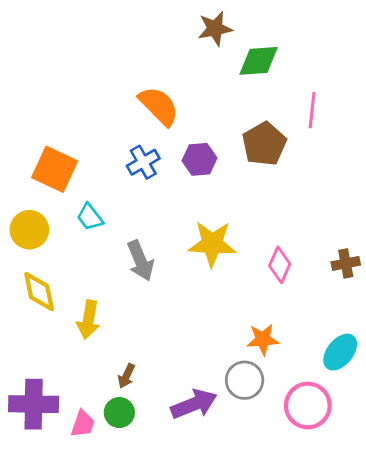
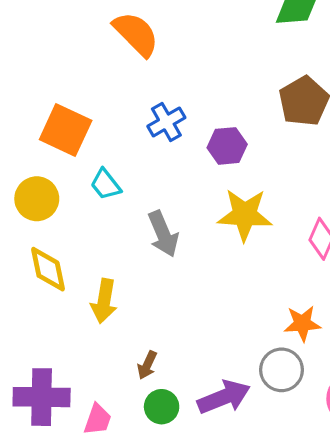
orange semicircle: (159, 106) -> (136, 34), moved
purple hexagon: (200, 159) -> (227, 146), moved
green circle: (119, 413) -> (162, 407), moved

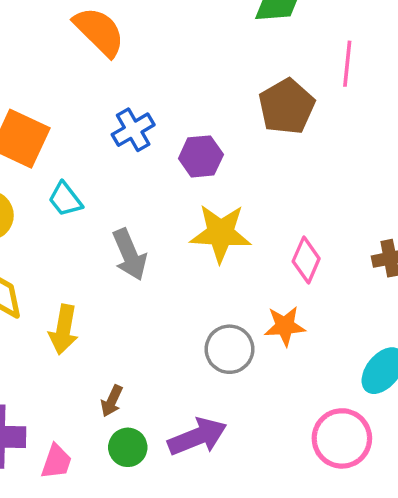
orange star: (302, 324) -> (285, 326), moved
gray circle: (282, 370) -> (229, 349), moved

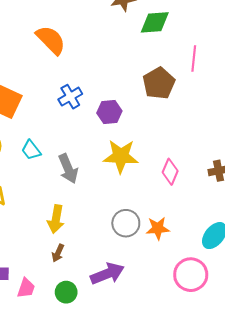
cyan trapezoid: (65, 199) -> (31, 150), moved
orange star: (285, 326) -> (158, 228), moved
yellow arrow: (64, 330) -> (56, 219), moved
green circle: (128, 447) -> (66, 292), moved

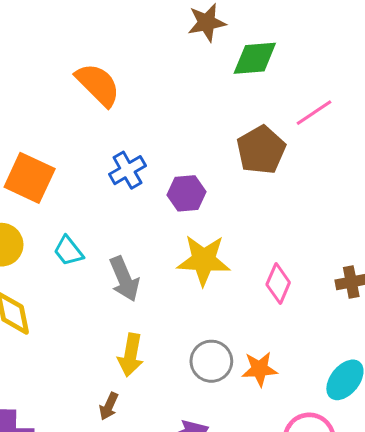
pink line: (194, 58) -> (314, 113), turned 50
yellow arrow: (56, 219) -> (131, 355), moved

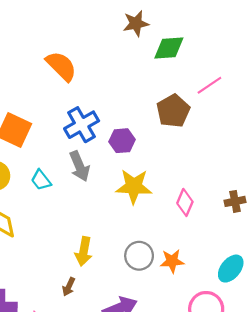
blue cross: (127, 170) -> (82, 125), size x1.4
gray arrow: (124, 279) -> (79, 166), moved

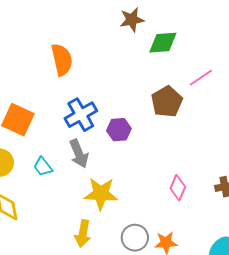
orange semicircle: (61, 66) -> (62, 60), turned 32
yellow star: (134, 186) -> (101, 194), moved

